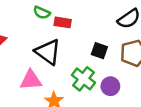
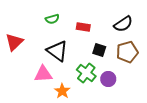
green semicircle: (42, 13) -> (52, 19), turned -40
red rectangle: (63, 22) -> (83, 27), moved

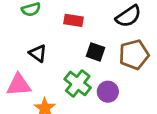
black triangle: (57, 51) -> (38, 53), size x0.6

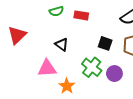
red rectangle: (74, 20) -> (81, 15), moved

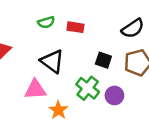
black triangle: (62, 44) -> (52, 61), size x1.5

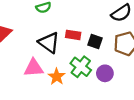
red rectangle: (75, 27) -> (73, 35), moved
orange star: (58, 110) -> (57, 77), moved

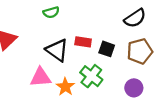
purple circle: (105, 73) -> (134, 88), moved

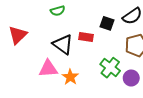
black square: (107, 49) -> (107, 23), moved
green cross: (91, 76) -> (110, 68), moved

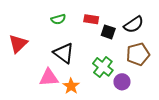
red rectangle: (86, 37) -> (91, 19), moved
green cross: (110, 68) -> (103, 67), moved
purple circle: (131, 78) -> (122, 82), moved

